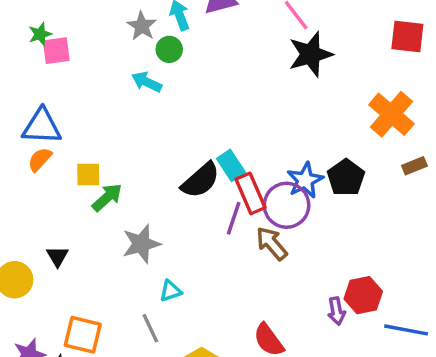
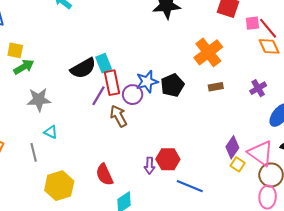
purple circle: (287, 205) -> (133, 95), size x0.7
cyan triangle: (171, 291) -> (51, 132), turned 32

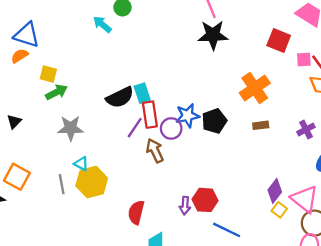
red semicircle: (104, 175) -> (136, 212), turned 35
yellow hexagon: (59, 186) -> (92, 182), moved

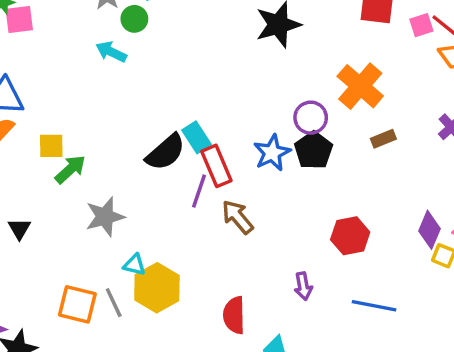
purple circle: (171, 128) -> (311, 118), moved
orange square: (17, 177) -> (77, 304), moved
red hexagon: (205, 200) -> (350, 236), moved

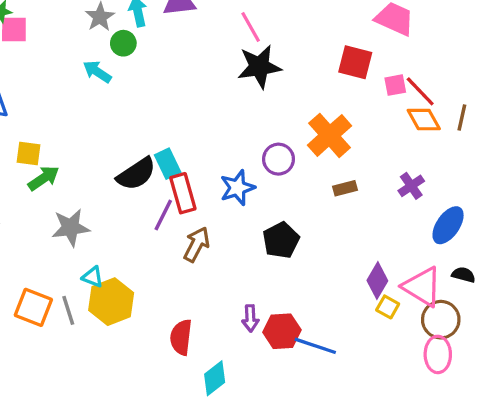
black pentagon: (314, 150) -> (281, 240), moved
brown arrow: (238, 217) -> (197, 244), turned 60
red hexagon: (350, 236) -> (282, 331), moved

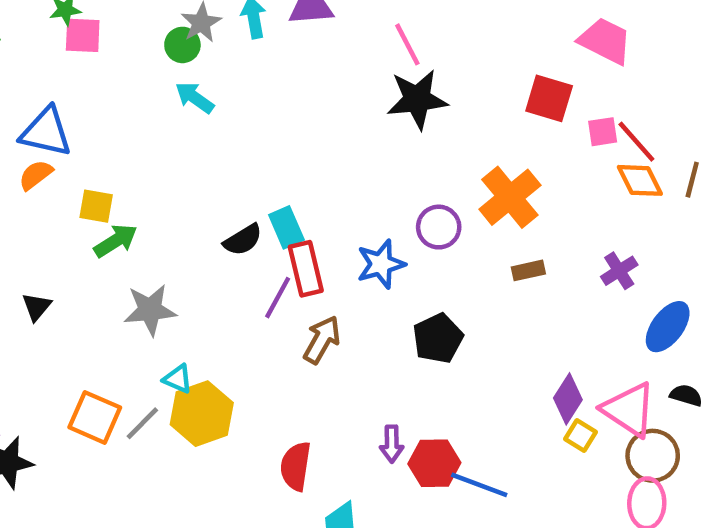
green circle: (123, 43) -> (182, 45), moved
black semicircle: (136, 174) -> (243, 240), size x0.7
gray line: (68, 310) -> (142, 423), turned 60

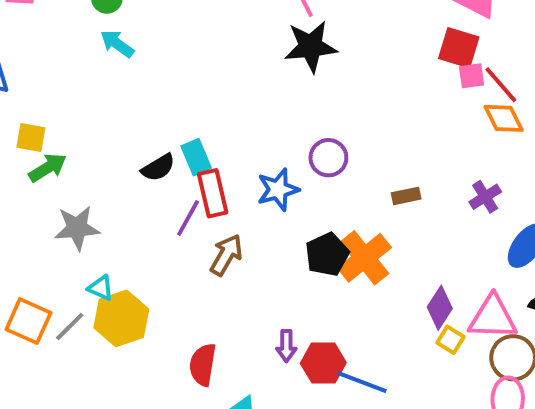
red square: (549, 98) -> (459, 48), moved
orange cross: (510, 197) -> (364, 258), moved
pink triangle: (629, 410) -> (493, 318), turned -32

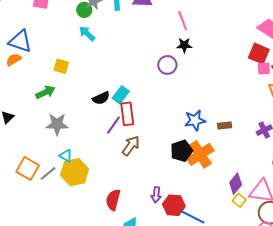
black star: (311, 46) -> (184, 45), size x0.6
yellow square: (31, 137) -> (61, 66), moved
cyan rectangle: (196, 157) -> (121, 95), turned 54
purple circle: (328, 158) -> (167, 65), moved
blue star: (278, 190) -> (195, 120), moved

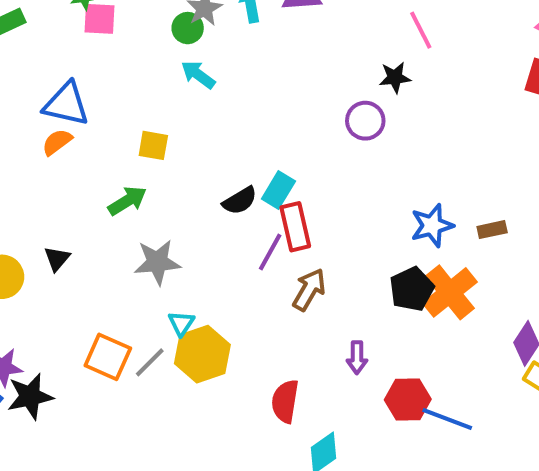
pink line: (183, 21) -> (421, 30), moved
cyan triangle: (66, 156) -> (181, 323), turned 40
purple arrow: (156, 195) -> (357, 358), moved

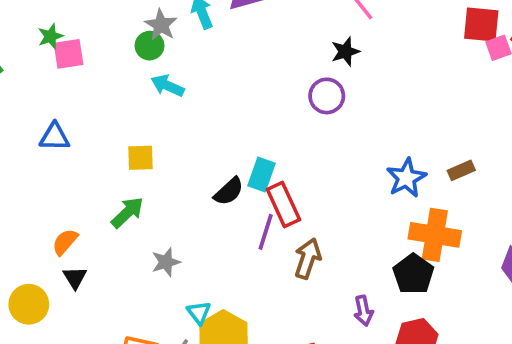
blue triangle: (66, 104) -> (55, 137), size x0.7
orange semicircle: (57, 142) -> (65, 242), moved
gray star: (157, 262) -> (166, 262), size x0.7
black pentagon: (412, 289) -> (413, 274), moved
orange cross: (450, 292) -> (435, 235), turned -30

